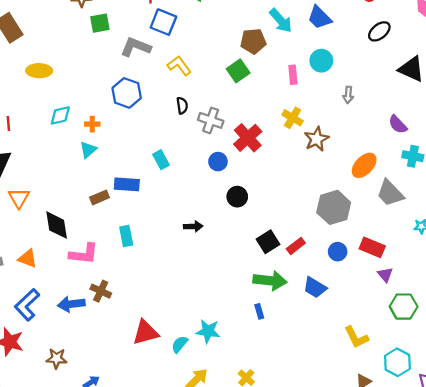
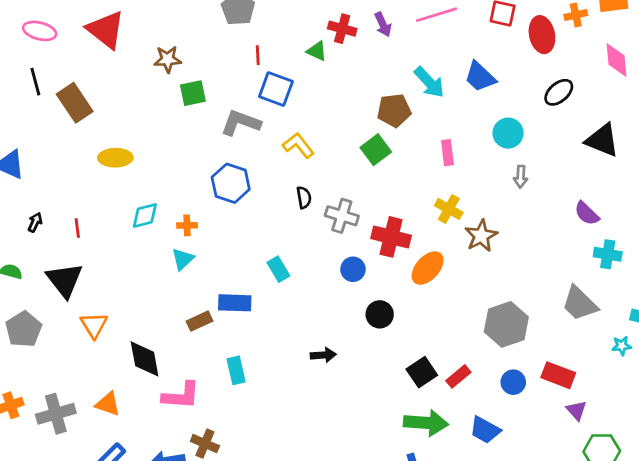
cyan circle: (321, 61) -> (508, 133), moved
red cross: (248, 138) -> (391, 237), turned -32
orange ellipse: (364, 165) -> (428, 268), moved

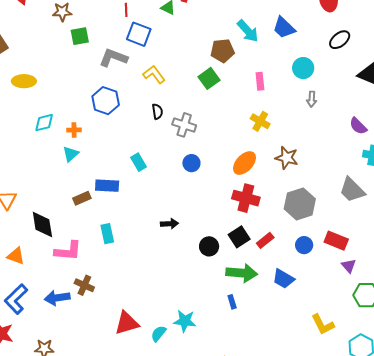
brown star: (481, 236) -> (287, 158), moved, turned -30
red cross: (391, 237) -> (246, 198), moved
black circle: (380, 314) -> (209, 246), moved

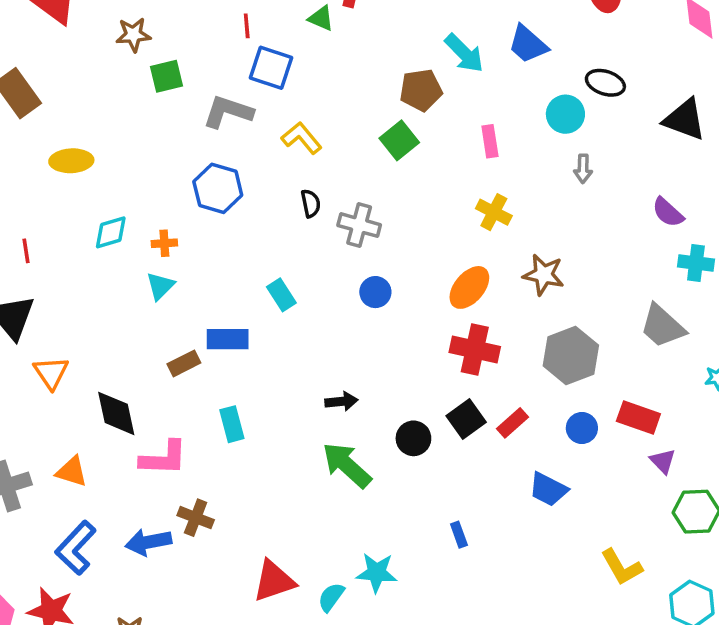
black ellipse: (340, 40) -> (605, 83), moved, turned 60
green arrow: (242, 273) -> (347, 465), moved, turned -140

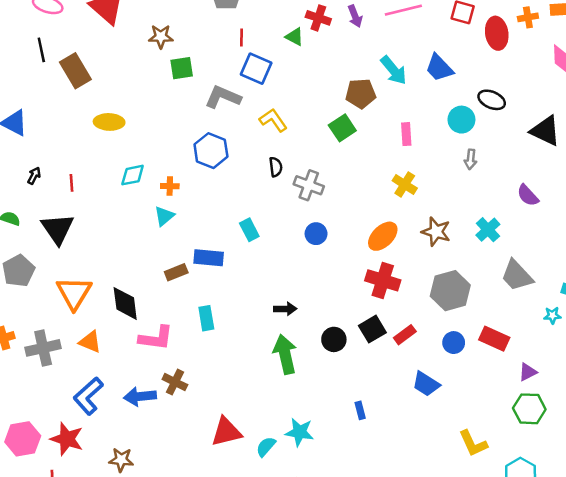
cyan cross: (696, 263) -> (488, 230), moved, turned 35
orange triangle: (51, 373) -> (74, 293), moved, size x1.4
purple triangle: (663, 461) -> (528, 372), moved, turned 42
green arrow: (347, 465) -> (285, 354), turned 30

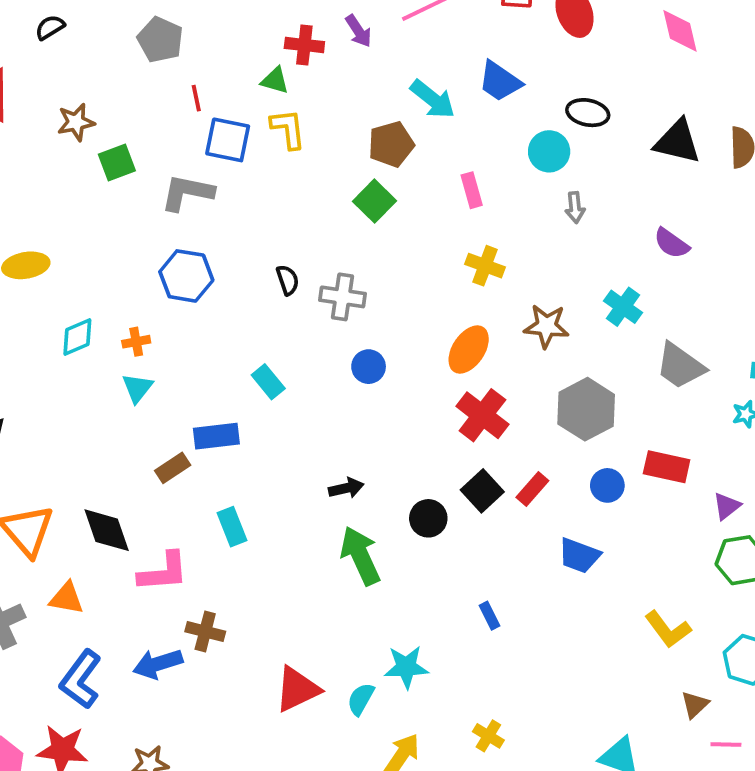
yellow L-shape: (273, 120) -> (288, 129), moved, turned 40
red cross: (383, 280) -> (482, 415), turned 32

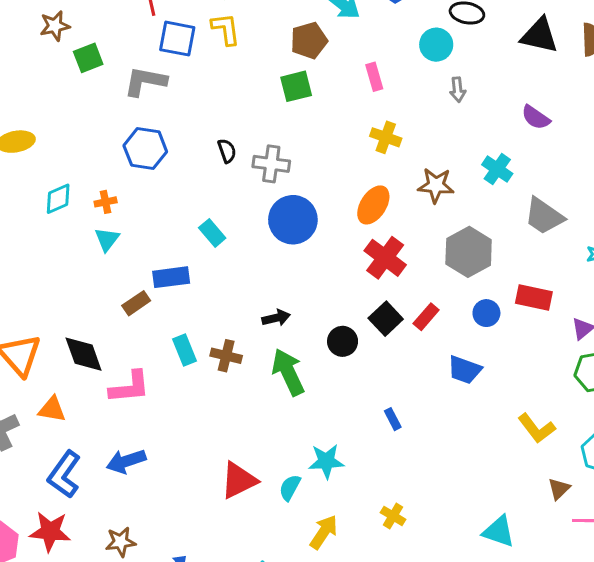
green square: (374, 201) -> (296, 86), turned 32
blue circle: (369, 367) -> (293, 220), size x1.8
brown cross: (205, 631) -> (226, 356), moved

